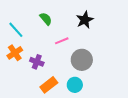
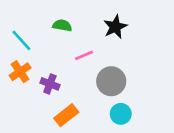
green semicircle: (46, 19) -> (62, 25), turned -40
cyan circle: (75, 85) -> (121, 114), moved

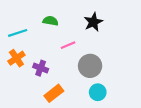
cyan line: (21, 40) -> (18, 33), turned -66

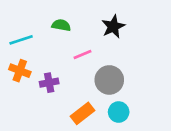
orange cross: (16, 58) -> (20, 71), turned -35
purple cross: (41, 68) -> (49, 83), turned -32
orange rectangle: (54, 93) -> (83, 113), moved

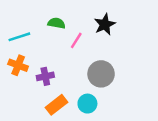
pink line: (83, 55) -> (76, 40), moved, turned -35
cyan circle: (119, 112) -> (87, 104), moved
orange rectangle: (83, 113) -> (56, 105), moved

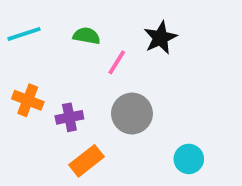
cyan line: (19, 37) -> (24, 34), moved
gray circle: (101, 74) -> (132, 113), moved
cyan circle: (87, 104) -> (189, 159), moved

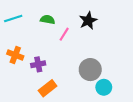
gray circle: (132, 113) -> (90, 70), moved

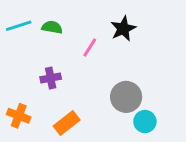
green semicircle: (48, 20) -> (52, 27), moved
orange cross: (15, 55) -> (19, 116), moved
purple cross: (38, 64) -> (51, 78), moved

